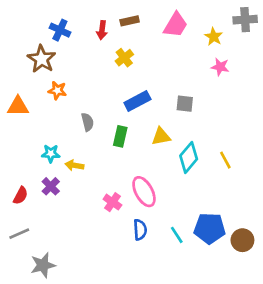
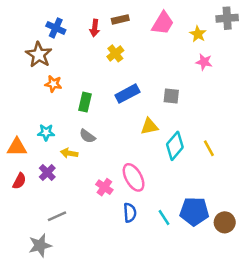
orange triangle: (18, 106) -> (17, 147), moved
gray semicircle: (88, 122) -> (87, 136), moved, turned 140
green rectangle: (120, 136) -> (85, 102), moved
cyan star: (51, 154) -> (46, 132), moved
gray line: (19, 234) -> (57, 216), moved

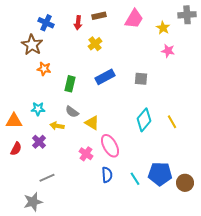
yellow triangle: (149, 126) -> (92, 123), moved, turned 42

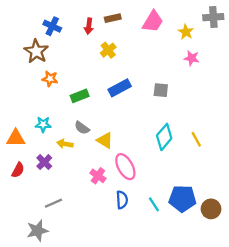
green rectangle: (70, 84) -> (80, 96), turned 56

